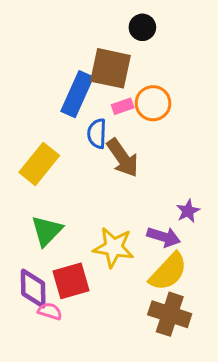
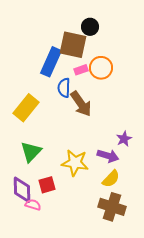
black circle: (142, 27) -> (90, 27), moved
yellow semicircle: (168, 272) -> (111, 179), size x0.7
red square: (71, 281) -> (47, 185), size x0.7

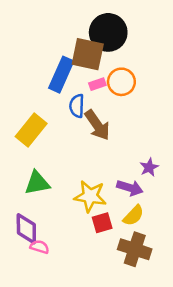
black circle: (90, 27) -> (108, 32), size x1.8
green triangle: (31, 152) -> (37, 183), turned 35
red square: (47, 185) -> (102, 223), moved

